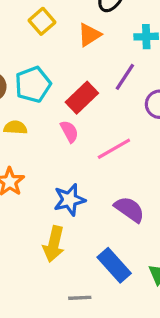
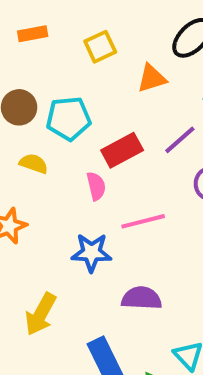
blue star: (69, 200) -> (91, 252), moved
purple semicircle: (129, 209) -> (142, 298), turned -48

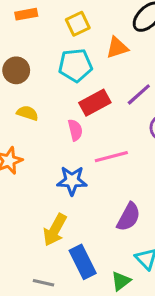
cyan pentagon: (69, 118) -> (75, 65), moved
purple semicircle: (142, 298) -> (129, 217), moved, turned 116
yellow arrow: (41, 314) -> (55, 230), moved

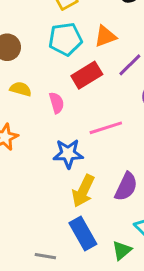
orange triangle: (117, 48) -> (105, 36), moved
pink semicircle: (75, 130) -> (57, 103), moved
yellow arrow: (55, 230) -> (83, 191), moved

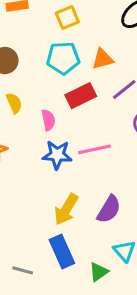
yellow semicircle: (21, 89) -> (14, 103), turned 45
blue star: (68, 154) -> (57, 155), moved

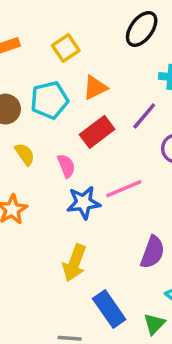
cyan pentagon: (63, 58) -> (49, 100), moved
orange triangle: (103, 59) -> (95, 88), moved
yellow arrow: (66, 209) -> (74, 263), moved

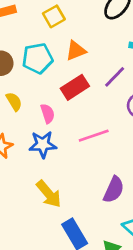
blue star: (83, 203) -> (43, 144), moved
yellow arrow: (74, 263) -> (49, 194), turned -64

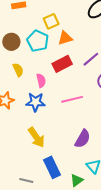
yellow square: (54, 16) -> (51, 21), moved
cyan pentagon: (37, 58) -> (38, 41), turned 30

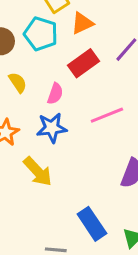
pink semicircle: (41, 81) -> (55, 94), turned 40
yellow arrow: (36, 137) -> (38, 172), moved

